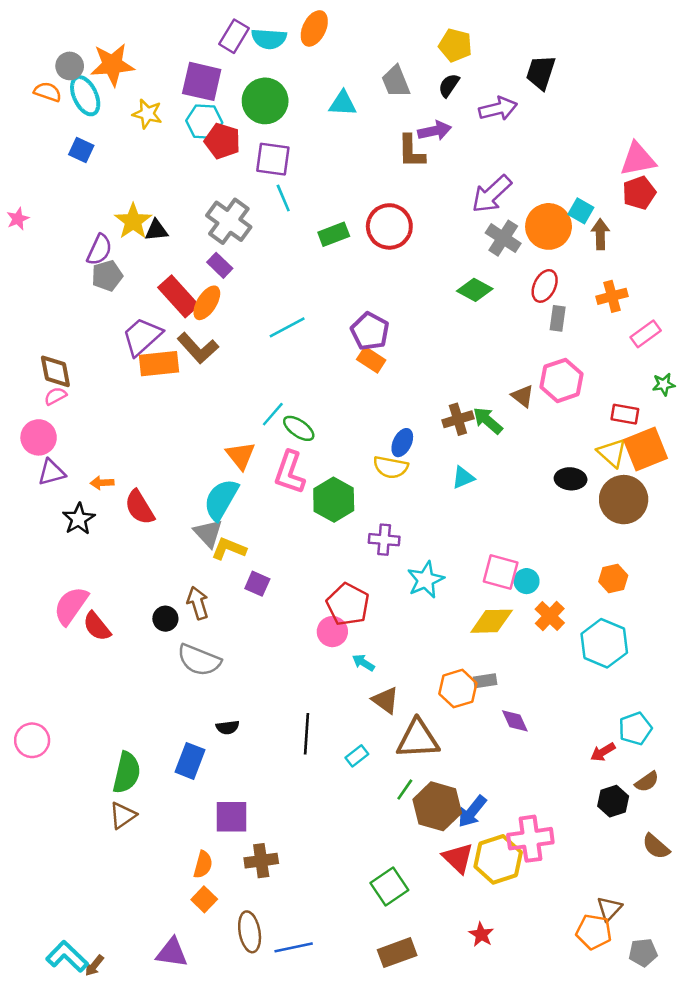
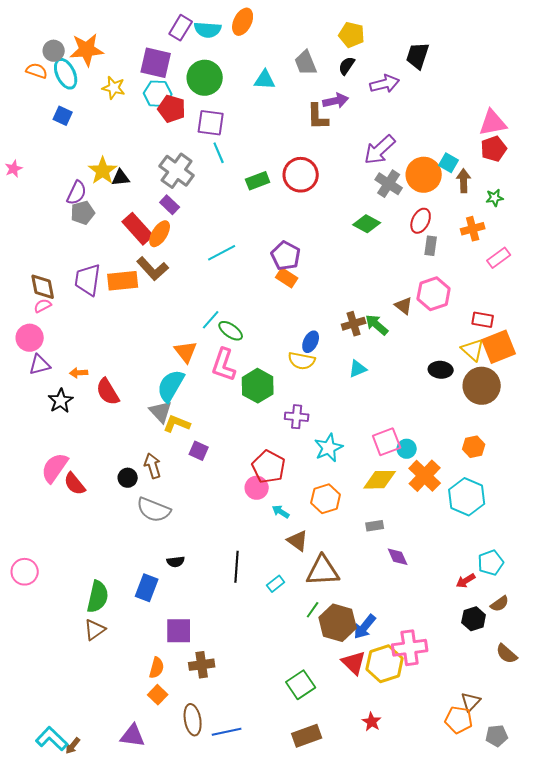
purple trapezoid: (142, 336) -> (88, 280), moved, turned -40
green star: (664, 384) -> (495, 198), moved
pink square: (501, 572) -> (387, 442), turned -36
orange cross: (550, 616) -> (425, 476), size x1.4
orange hexagon: (458, 689) -> (326, 499), moved

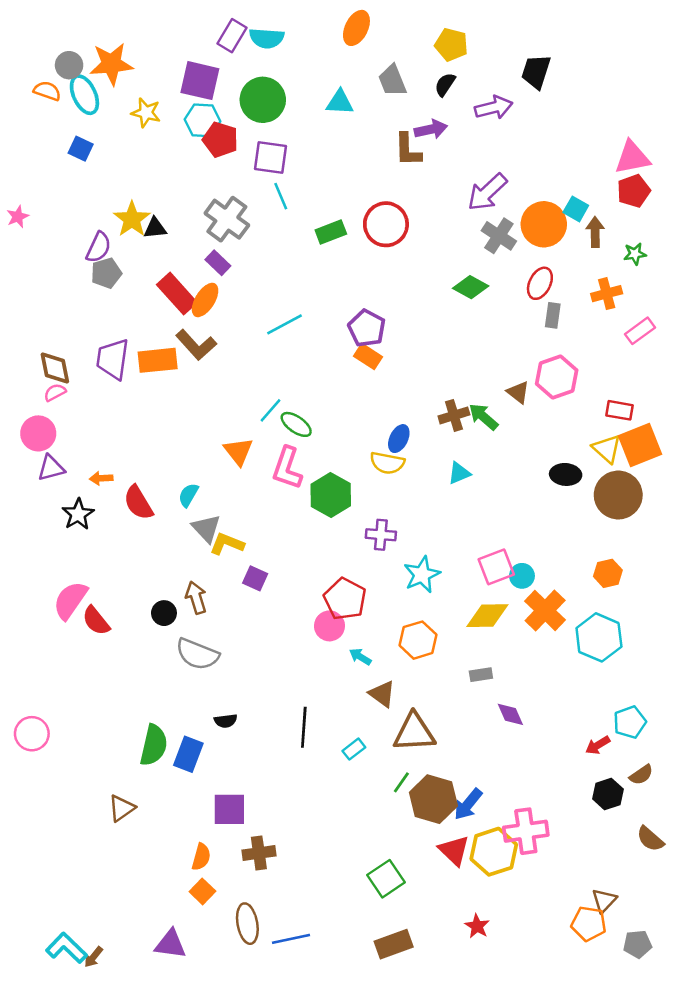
orange ellipse: (243, 22) -> (356, 28), moved
cyan semicircle: (171, 386) -> (188, 495), moved, size x0.6
green semicircle: (98, 597) -> (154, 745), moved

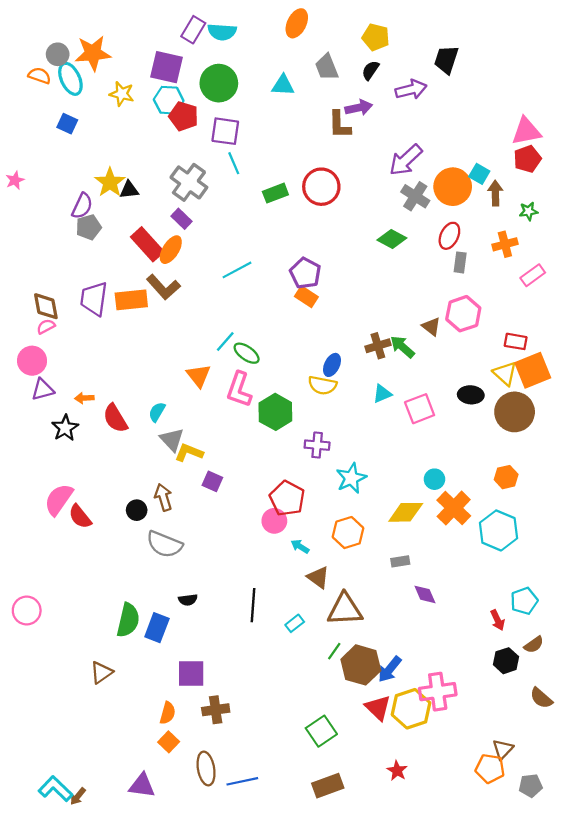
pink square: (496, 567) -> (420, 409), moved
red arrow: (598, 745) -> (497, 620), turned -84

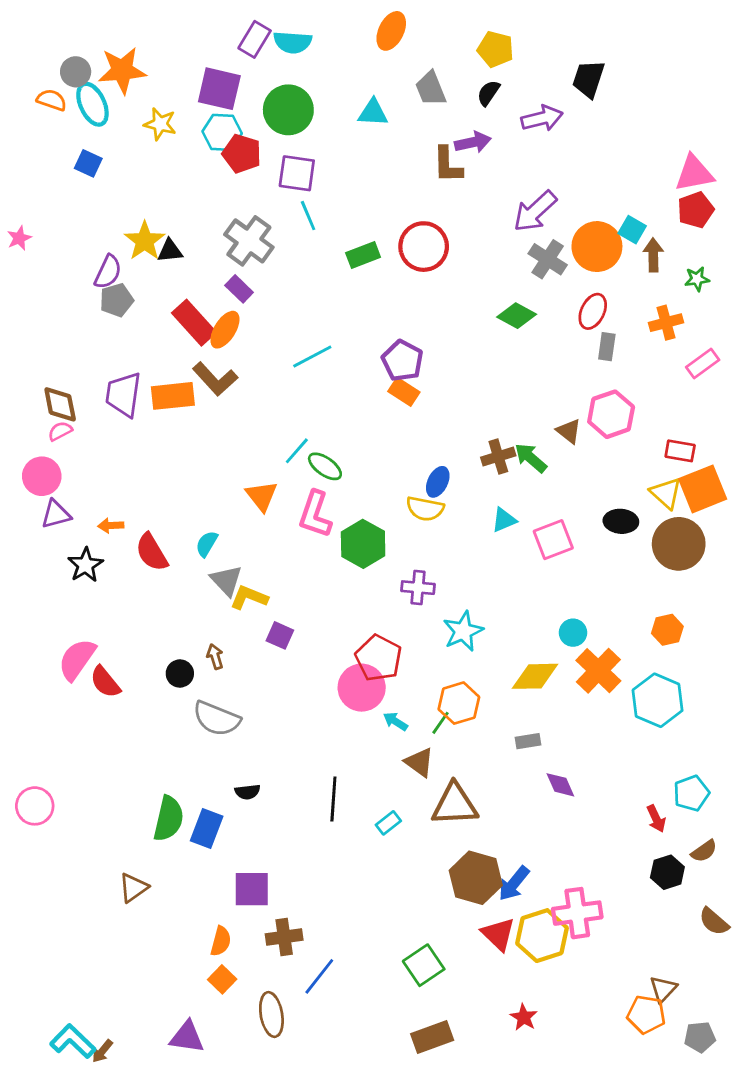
brown arrow: (163, 497) -> (215, 657), size x0.7
pink circle: (274, 521) -> (362, 688), size x1.4
green line: (334, 651) -> (441, 723), moved
blue line: (242, 781) -> (319, 976), moved, turned -40

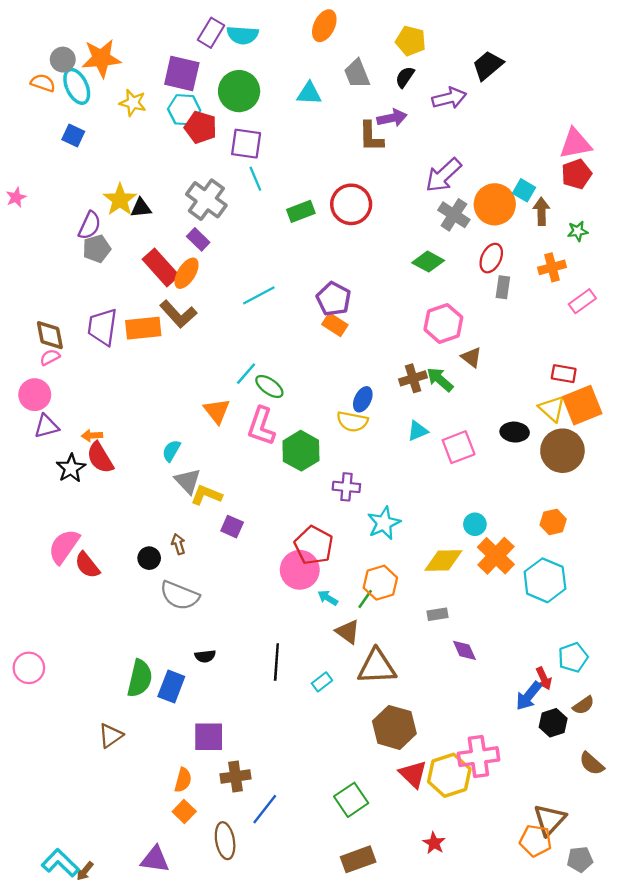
black trapezoid: (588, 79) -> (488, 65), turned 32
pink hexagon: (611, 414) -> (443, 323), moved
red semicircle: (152, 552) -> (100, 458), moved
blue arrow: (514, 883) -> (529, 696), moved
brown triangle: (663, 989) -> (550, 820), size x1.4

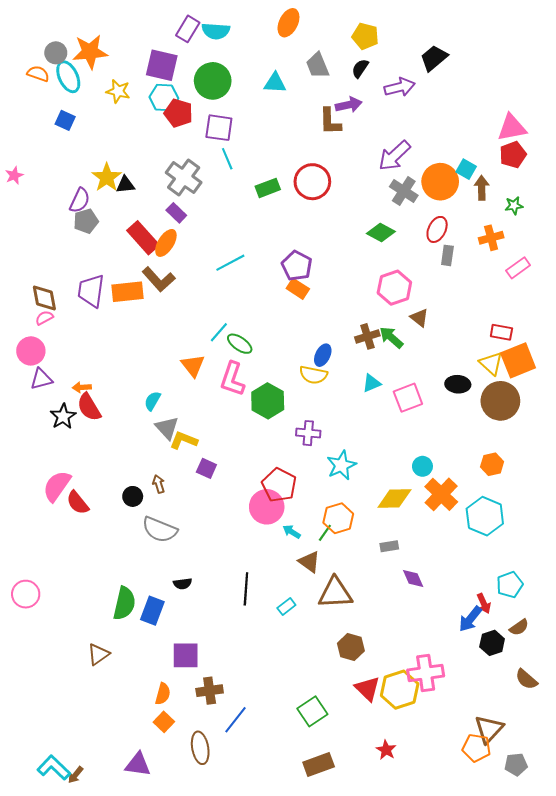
brown hexagon: (394, 727) -> (351, 647), size x0.7

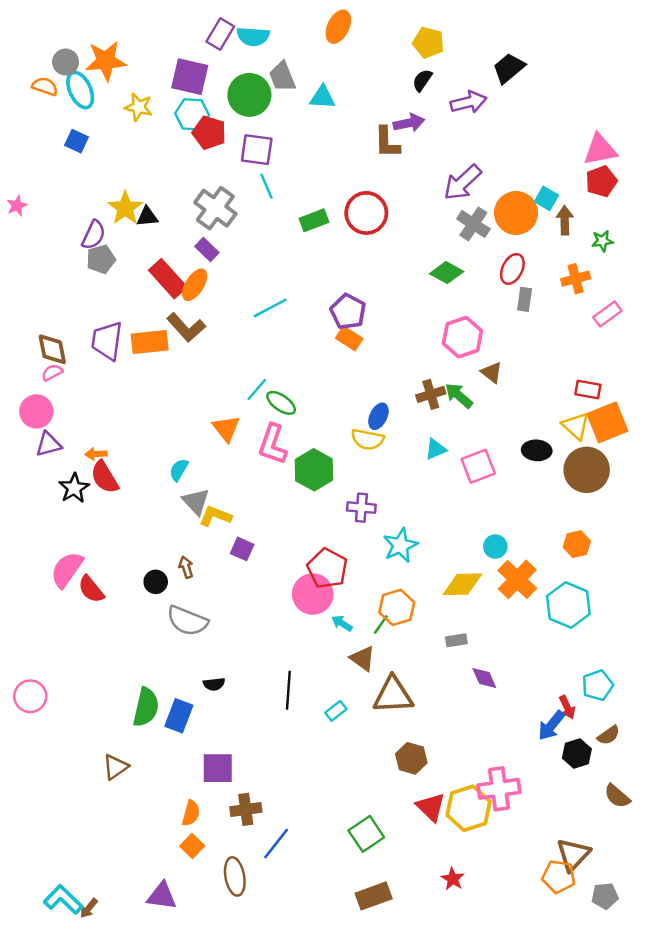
gray trapezoid: (318, 65) -> (282, 77), moved

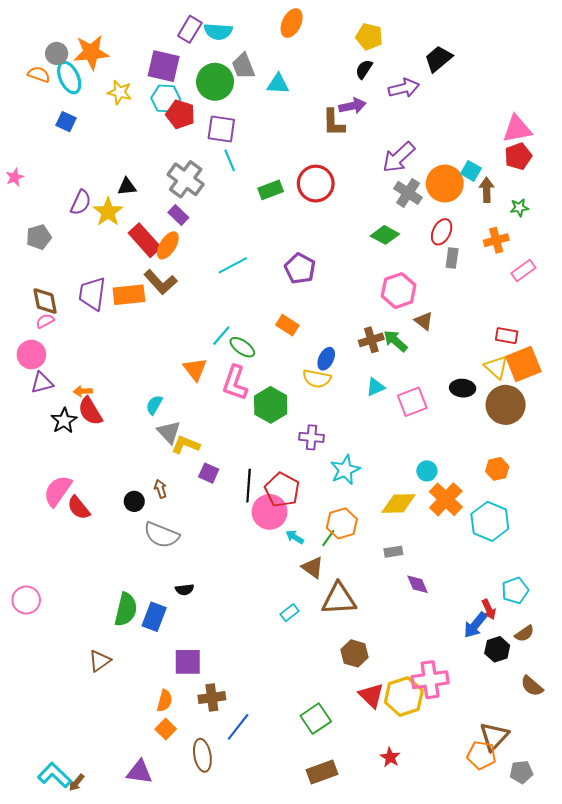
yellow star: (125, 208) -> (108, 212), moved
gray pentagon: (101, 259) -> (39, 237), moved
orange rectangle: (349, 338) -> (287, 325), moved
black line: (288, 690) -> (249, 486), moved

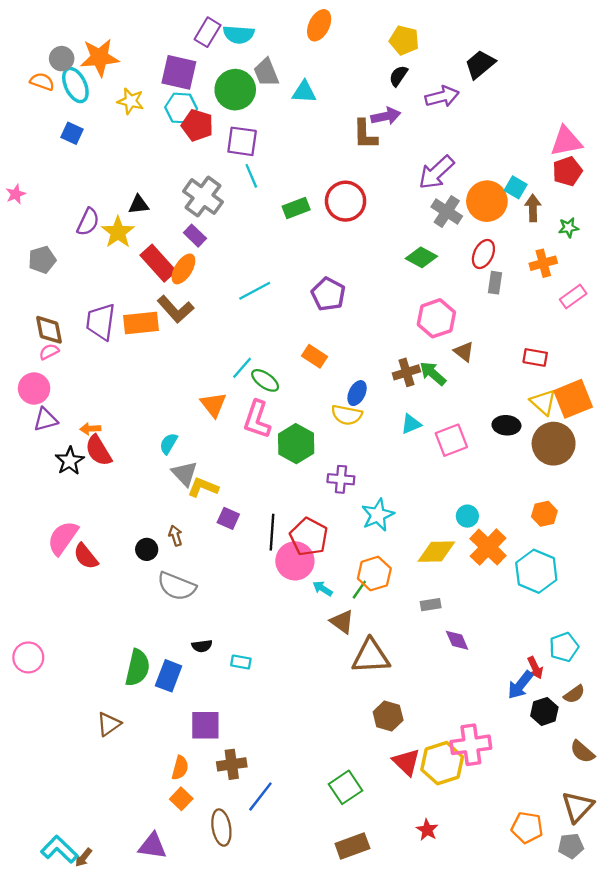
red rectangle: (507, 336) -> (535, 357), moved
cyan rectangle: (289, 613) -> (241, 662), moved, turned 48
brown triangle: (494, 736) -> (578, 807), moved

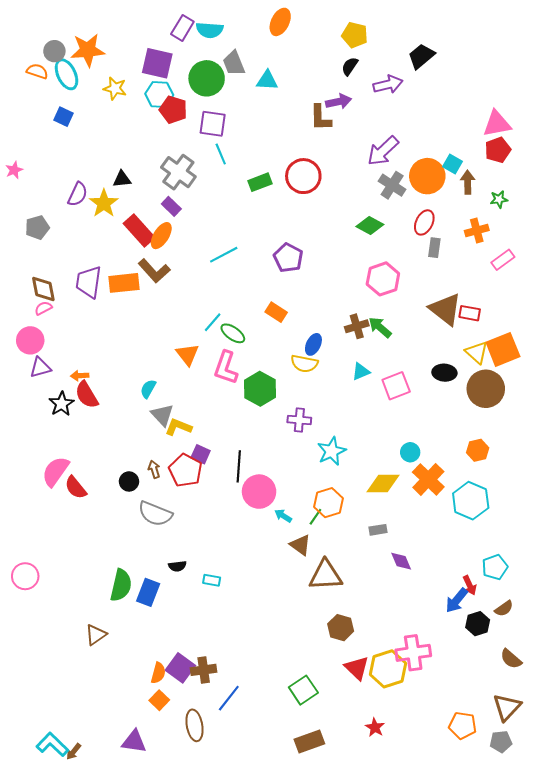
brown triangle: (464, 352) -> (445, 309), moved, size x1.8
red pentagon: (309, 537) -> (185, 470), moved
purple square: (205, 725) -> (180, 668), moved, turned 36

